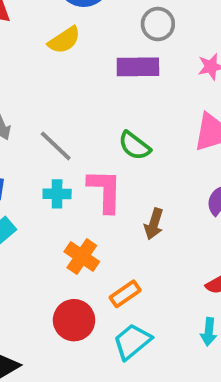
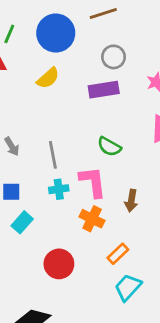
gray line: (56, 146) -> (53, 155), turned 44
orange cross: (82, 257) -> (92, 219), moved
red circle: (74, 320) -> (59, 264), moved

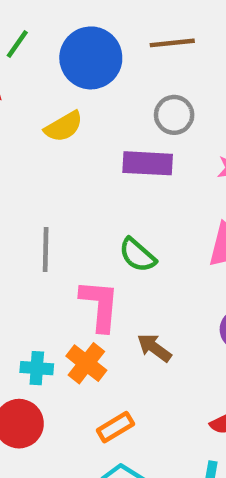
cyan cross: (59, 189) -> (37, 368), moved
brown arrow: (131, 201) -> (154, 348), turned 105

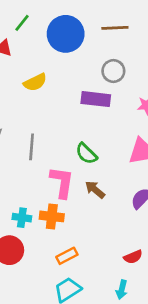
yellow semicircle: (64, 127) -> (35, 82), moved
brown arrow: (154, 348) -> (95, 190), moved
orange cross: (86, 363) -> (52, 216), turned -35

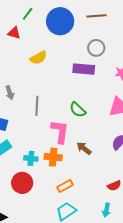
brown arrow: (95, 190) -> (84, 148), moved

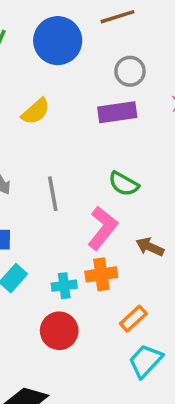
pink L-shape: (60, 132) -> (103, 228), turned 45

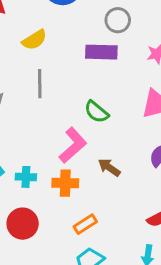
gray line: (53, 194) -> (40, 84), moved
cyan cross: (64, 286) -> (26, 177), moved

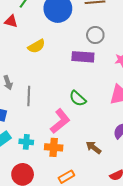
gray line: (40, 84) -> (29, 96), moved
brown arrow: (109, 167) -> (94, 147), moved

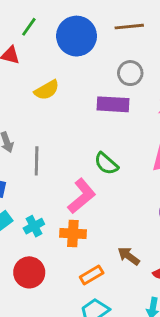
cyan cross: (26, 142) -> (34, 226), turned -32
brown arrow: (94, 147) -> (129, 256), moved

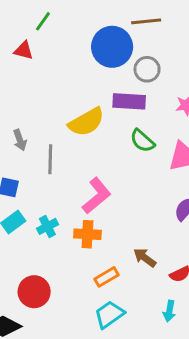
blue circle: (77, 36) -> (112, 47), moved
yellow semicircle: (47, 90) -> (86, 122), moved, size x1.4
green semicircle: (106, 164) -> (142, 141), moved
red circle: (29, 272) -> (34, 292), moved

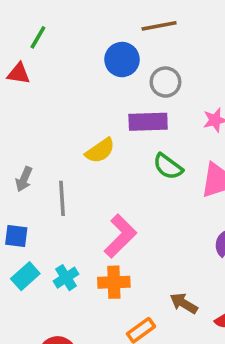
blue circle: (112, 47) -> (122, 60), size x0.7
yellow semicircle: (86, 122) -> (100, 151), size x0.7
gray arrow: (20, 140) -> (24, 179), turned 48

